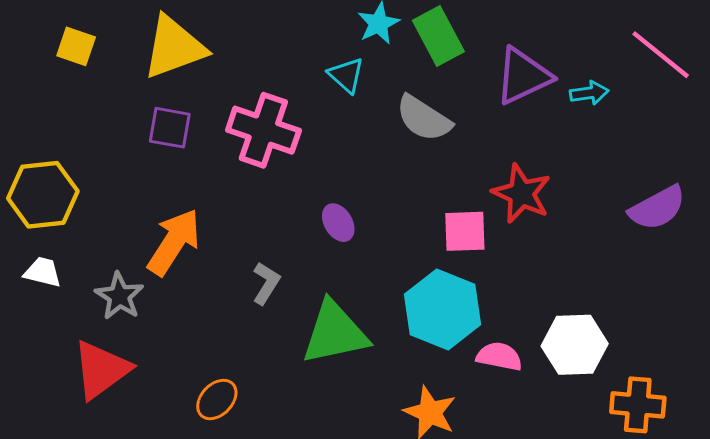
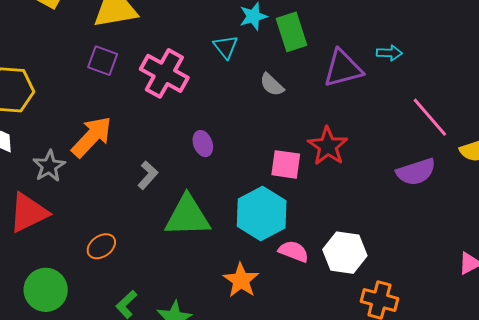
pink line: (661, 55) -> (430, 117), moved
cyan arrow: (589, 93) -> (389, 53), moved
gray semicircle: (424, 118) -> (272, 85), size x0.7

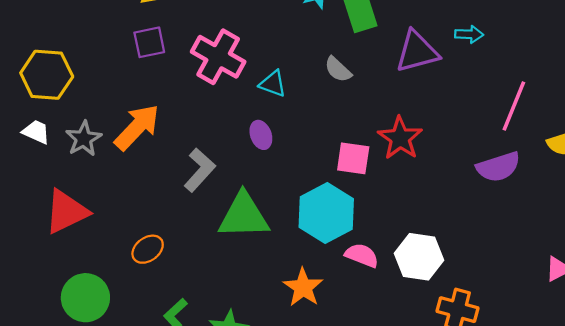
cyan triangle: (226, 47) -> (273, 84), moved, turned -32
purple square: (103, 61) -> (149, 42), turned -32
pink line: (430, 117) -> (514, 106), turned 63
gray star: (49, 166) -> (84, 139), moved
gray L-shape: (148, 175) -> (200, 170), size x1.4

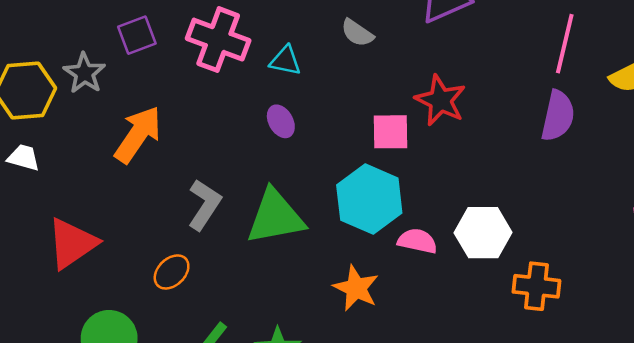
gray star: (84, 139) -> (84, 73), moved
purple semicircle: (498, 167) -> (558, 116), turned -51
gray L-shape: (200, 170) -> (204, 205), moved

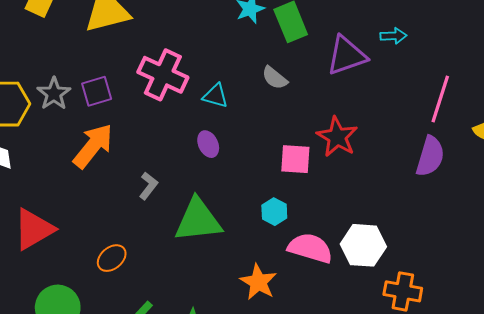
purple square: (137, 35) -> (97, 91), moved
cyan hexagon: (369, 199) -> (274, 212), size x0.5
gray L-shape: (204, 205) -> (148, 186), moved, size x0.7
pink semicircle: (417, 241) -> (310, 248), size x1.4

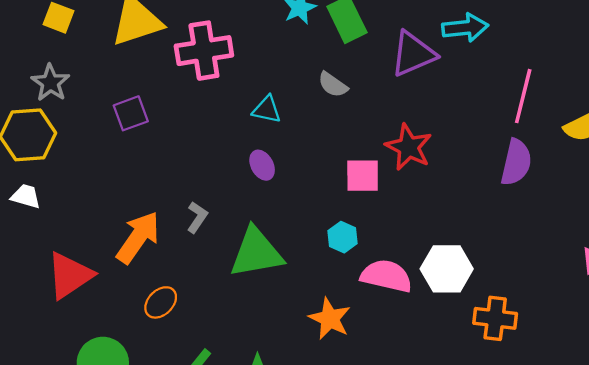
cyan arrow: (393, 36) -> (465, 28), size x1.5
pink cross: (163, 75) -> (204, 51), moved, turned -30
gray star: (54, 94) -> (50, 83), moved
orange arrow: (93, 146) -> (138, 237), moved

